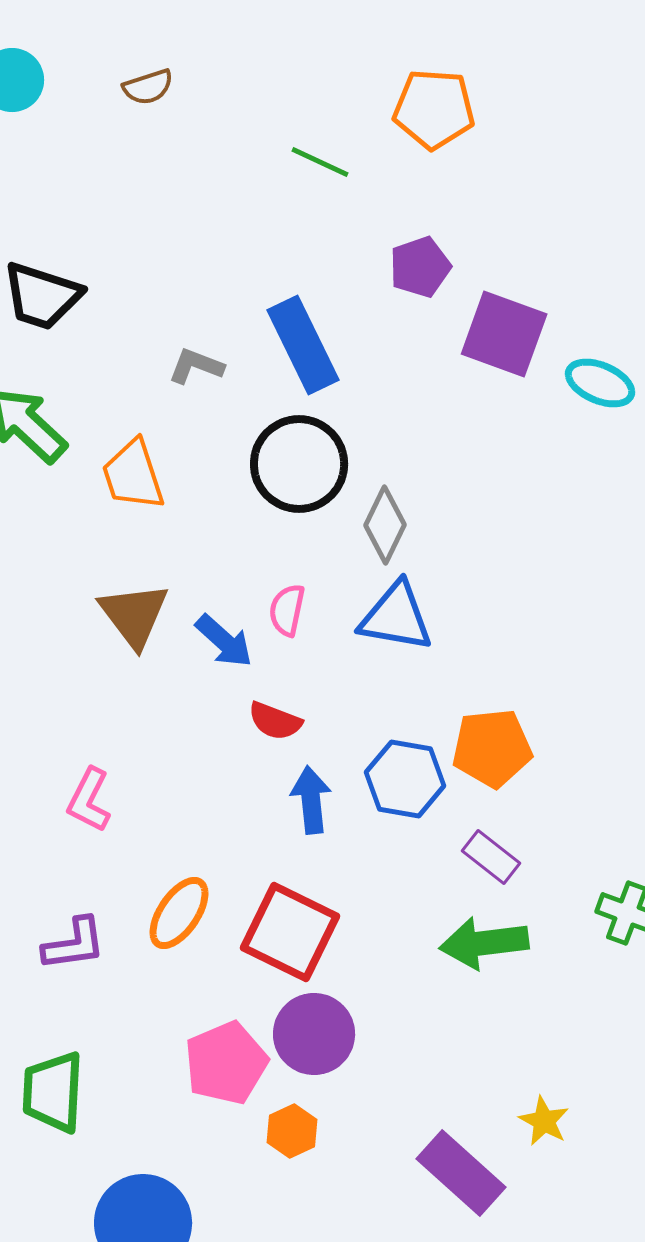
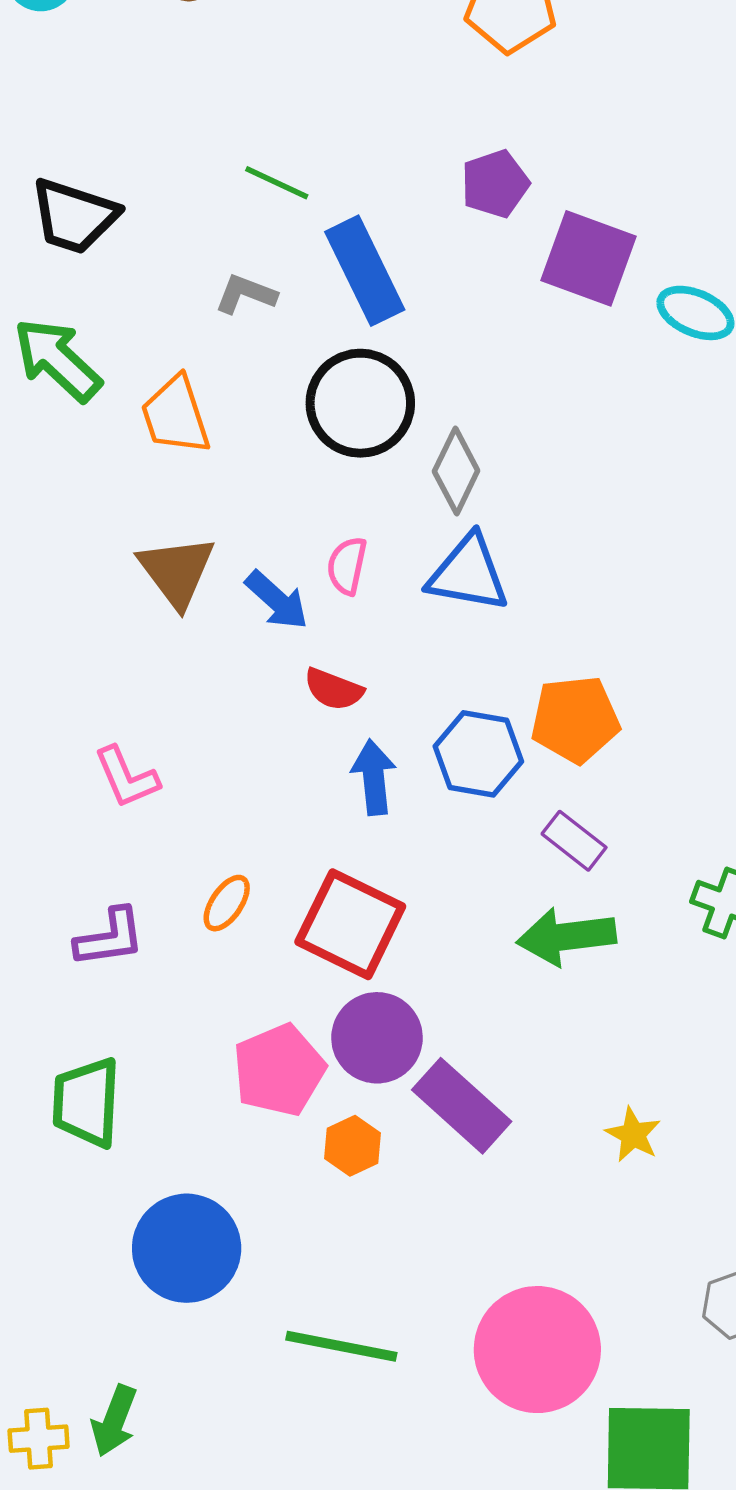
green line: (320, 162) -> (277, 183), moved
pink L-shape: (89, 800) -> (126, 777), turned -50
orange ellipse: (179, 913) -> (227, 903), size x0.7
purple rectangle: (461, 1173) -> (462, 1106), moved

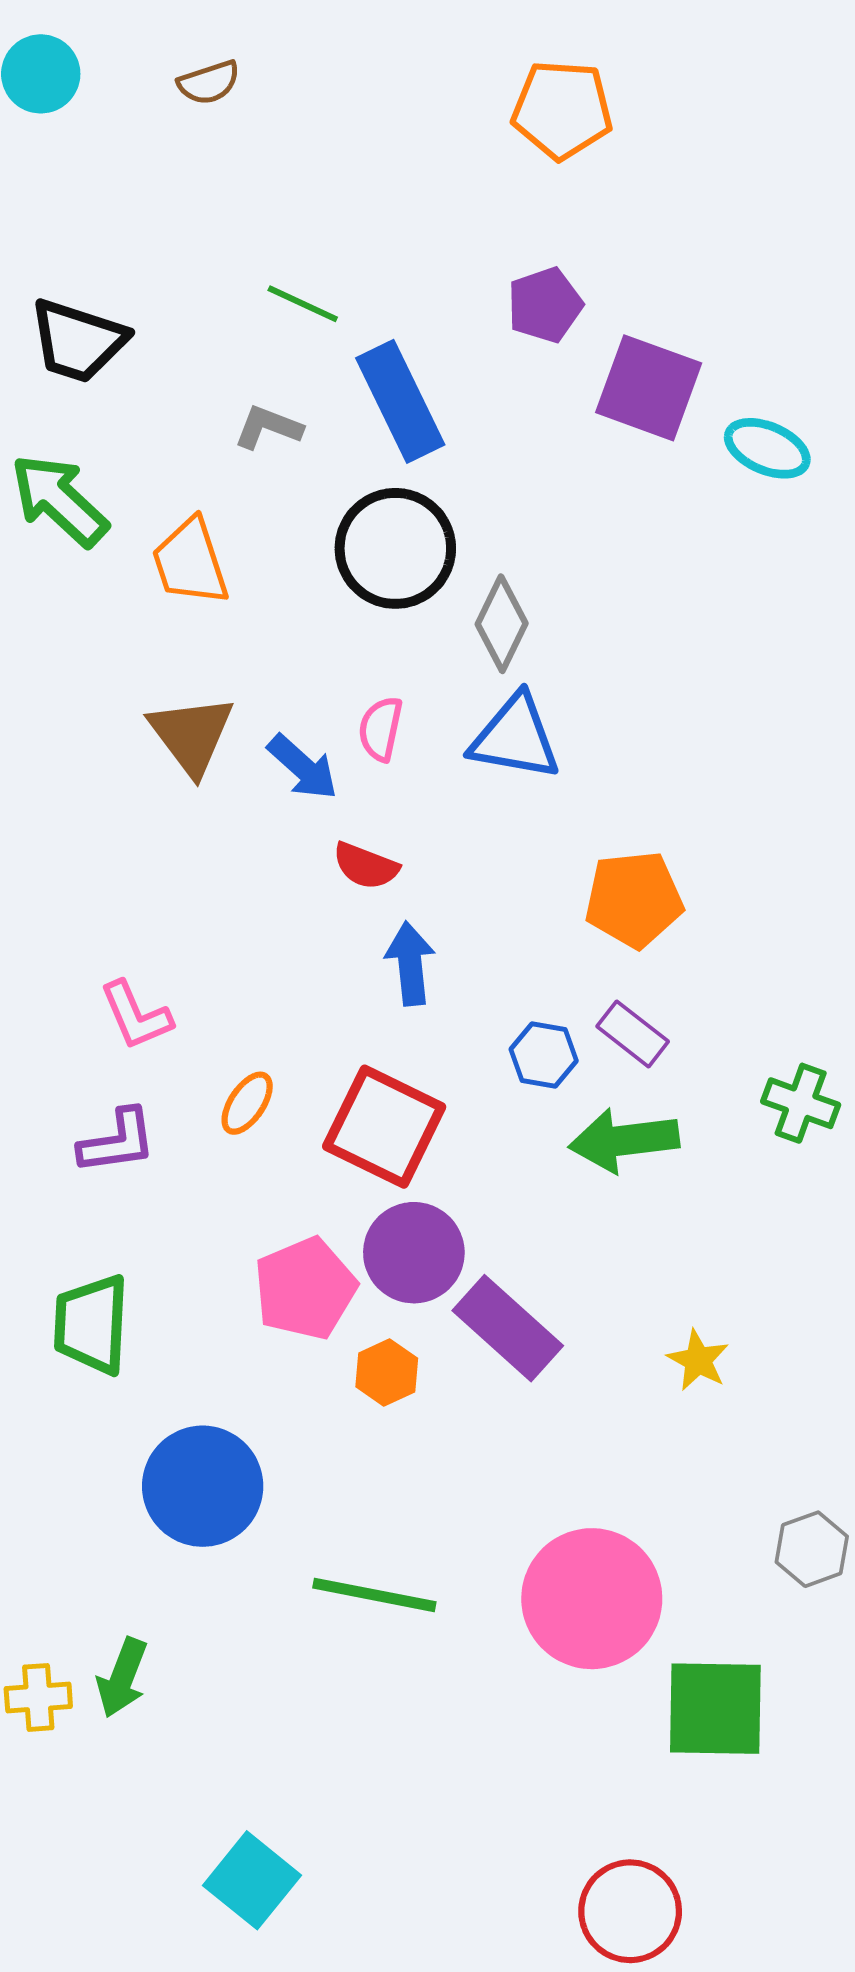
blue hexagon: (478, 754) -> (544, 1055), moved, size x0.7
pink L-shape: (126, 777) -> (136, 1015), moved

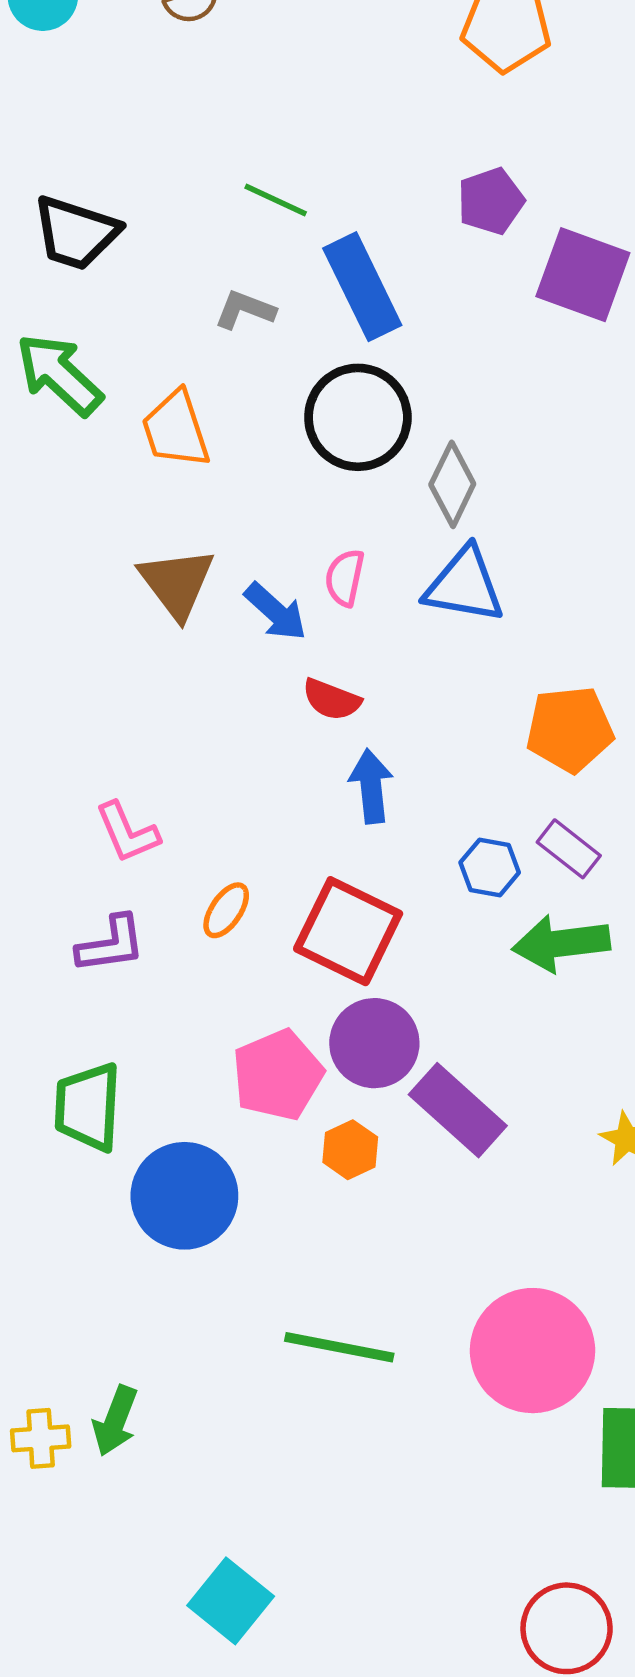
blue circle: (203, 1486) -> (184, 1196), moved

